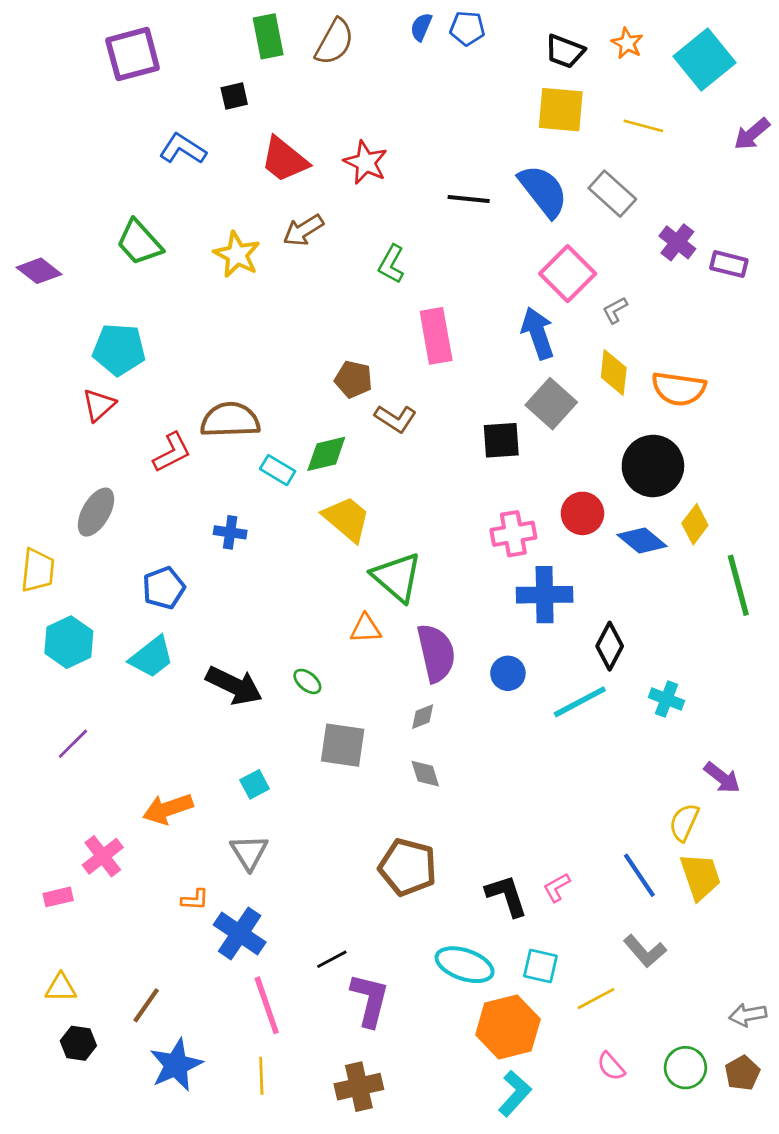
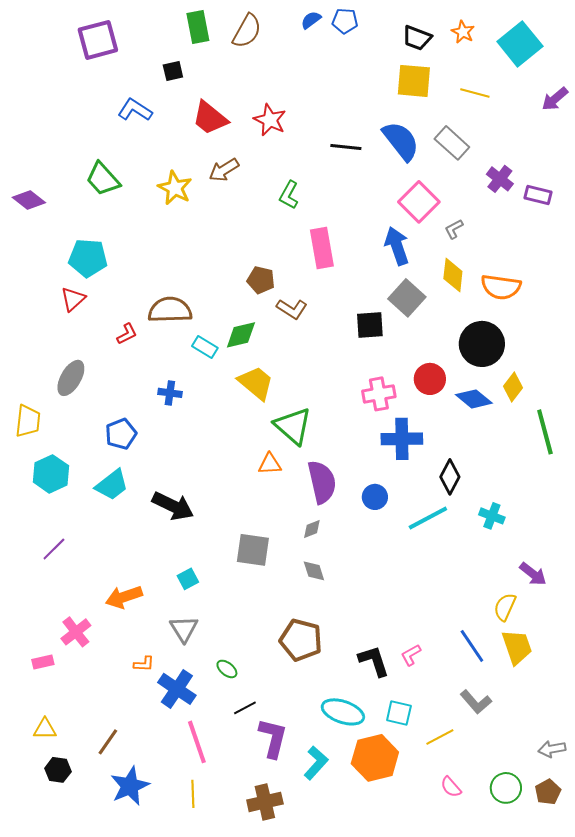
blue semicircle: (421, 27) -> (311, 20), turned 30
red L-shape: (172, 452) -> (127, 334), size x0.7
green ellipse: (307, 681) -> (227, 669), moved
cyan L-shape: (515, 1093) -> (316, 763), moved

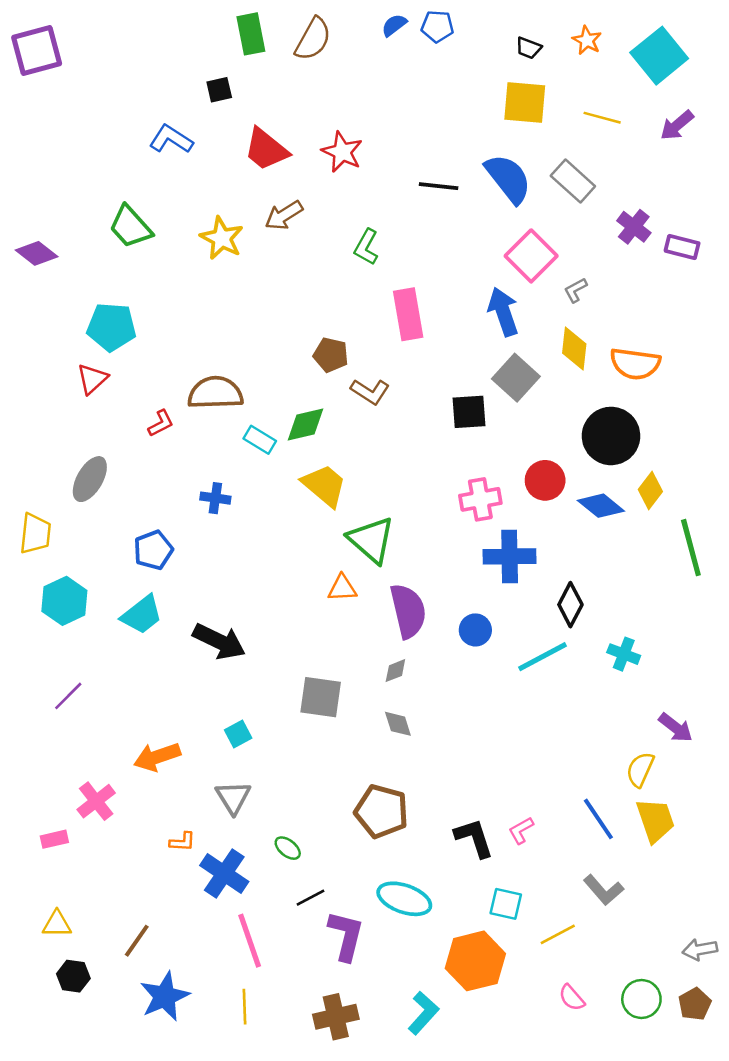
black trapezoid: (417, 38) -> (529, 48), size x0.7
purple square: (98, 40) -> (37, 50), moved
purple arrow: (555, 99) -> (677, 125), moved
cyan ellipse: (343, 712) -> (404, 899), moved
cyan L-shape: (316, 763) -> (423, 1013), moved

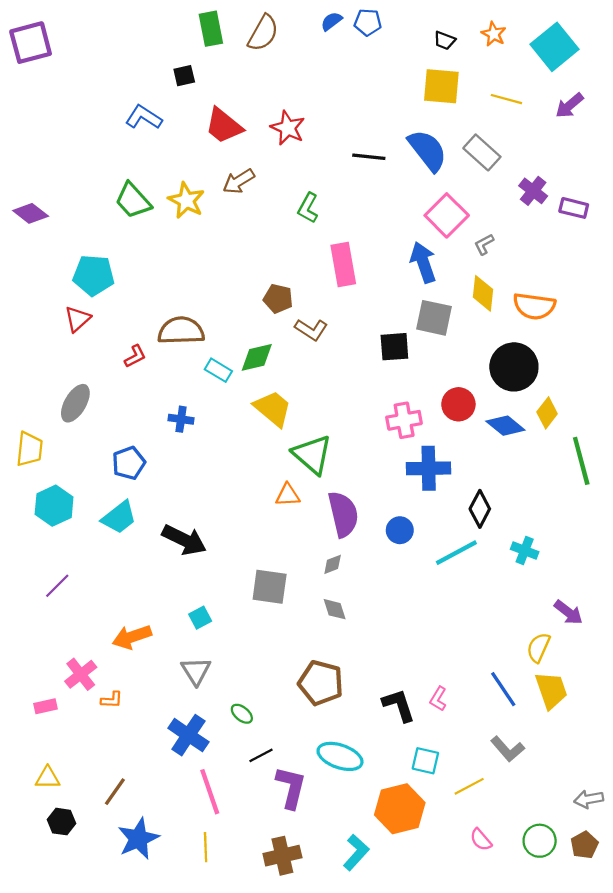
green trapezoid: (130, 227) -> (133, 200), moved
gray square: (516, 378) -> (434, 318), turned -30
pink L-shape: (521, 830) -> (438, 699), turned -30
orange L-shape: (182, 842) -> (112, 700), moved

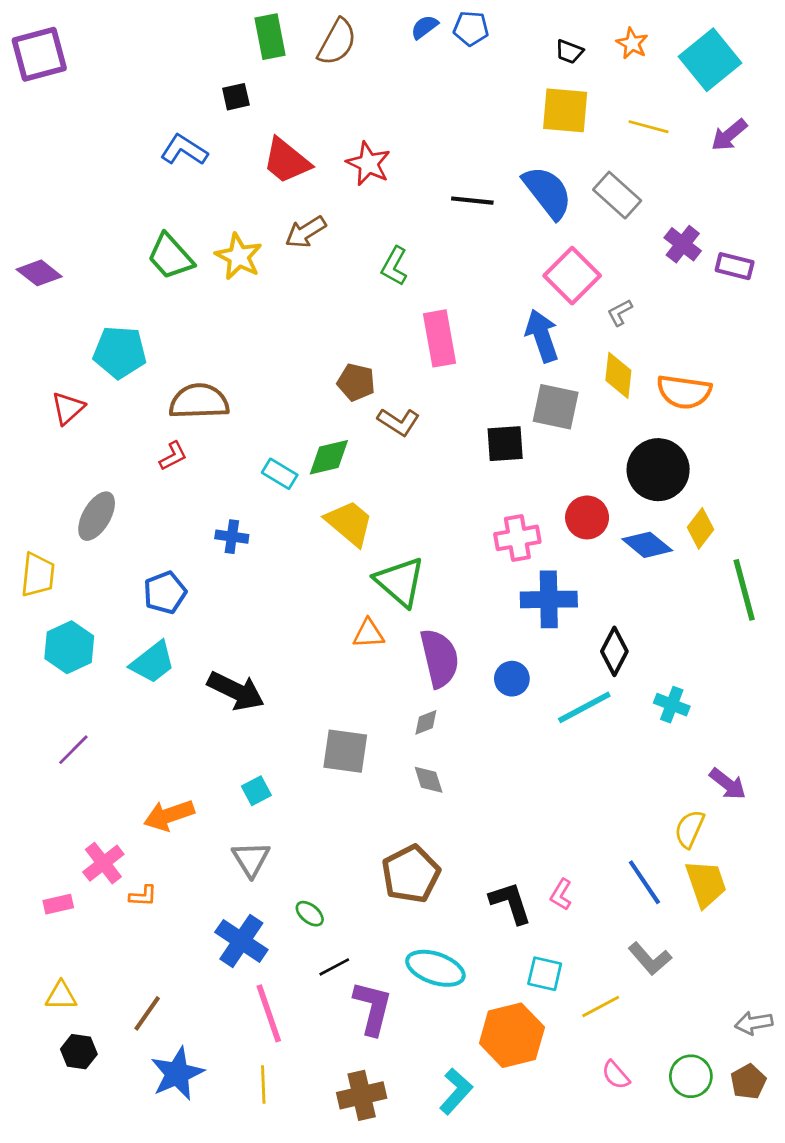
red triangle: (78, 319) -> (68, 408), moved
brown semicircle: (181, 331) -> (199, 401), moved
brown pentagon: (321, 683) -> (411, 874), turned 30

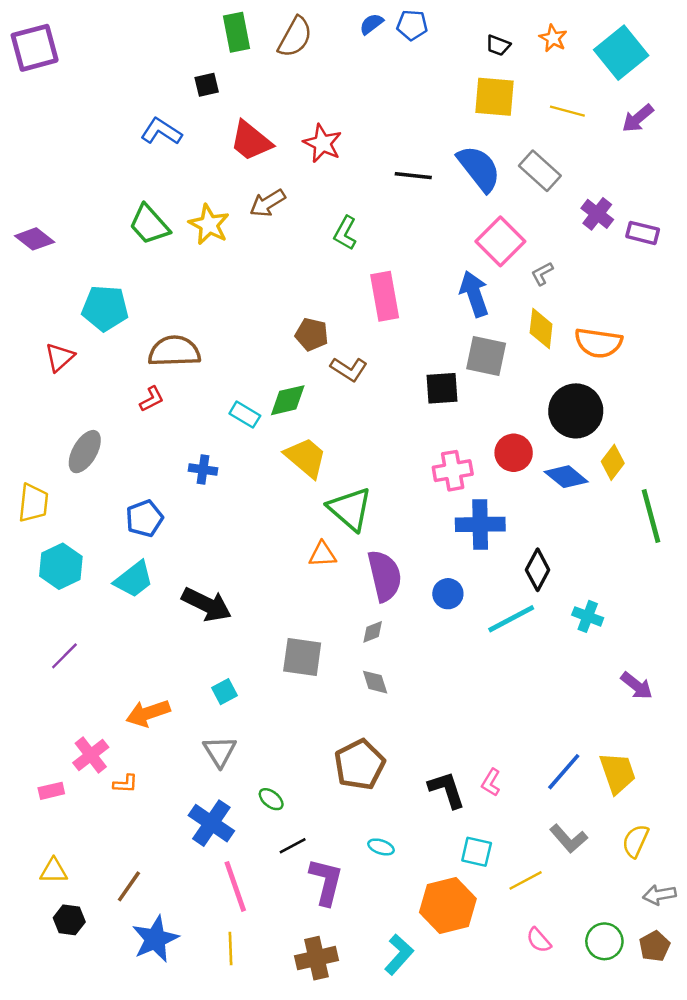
yellow semicircle: (690, 829) -> (635, 841), moved
blue line: (644, 882) -> (564, 772), turned 75
cyan ellipse: (435, 968) -> (381, 847), size x0.5

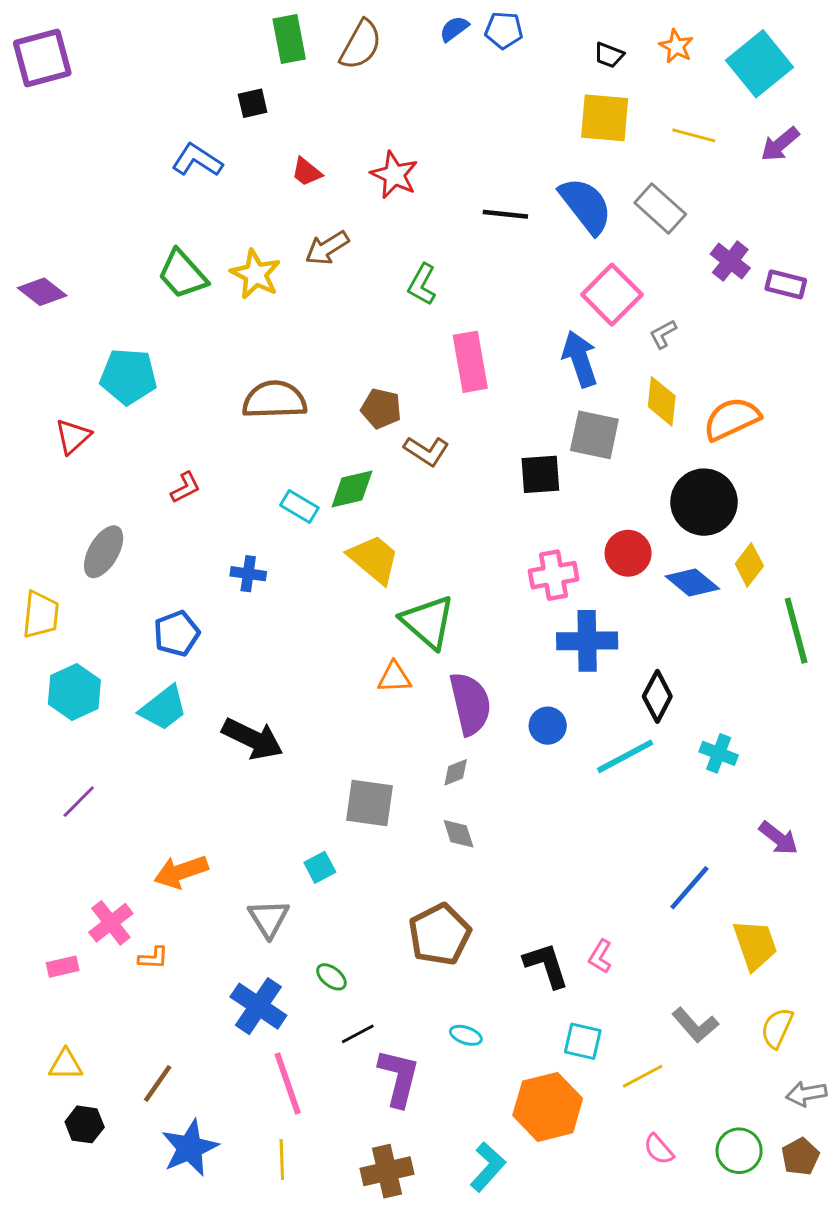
red trapezoid: (251, 141) -> (307, 172), size x0.6
orange semicircle: (598, 343) -> (732, 419), turned 147
brown semicircle: (174, 351) -> (274, 400), moved
cyan square: (225, 692) -> (320, 867), moved
blue line: (564, 772) -> (689, 888), moved

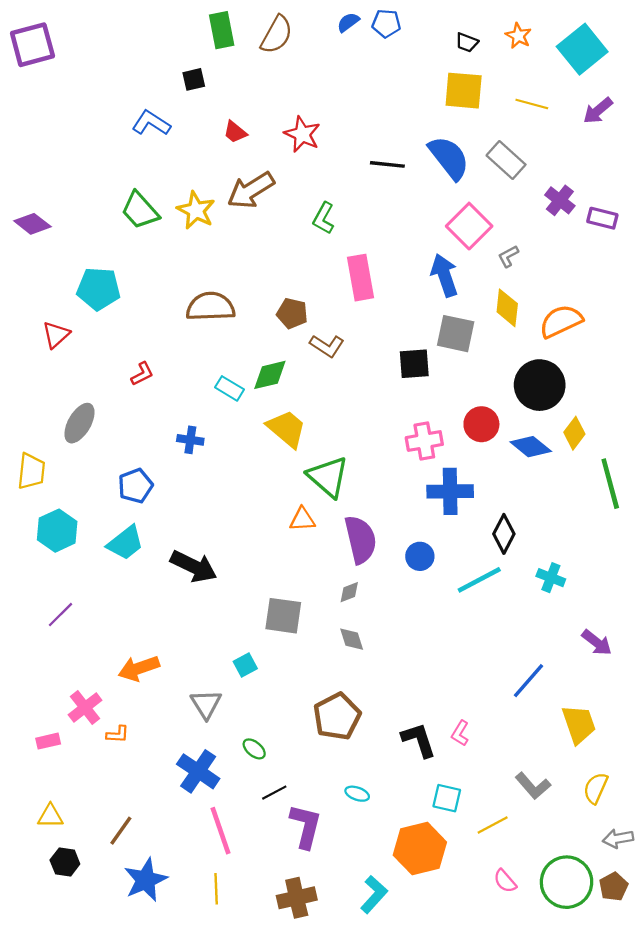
brown arrow: (327, 248) -> (251, 190), size x1.4
green circle: (739, 1151) -> (567, 882), size x1.5

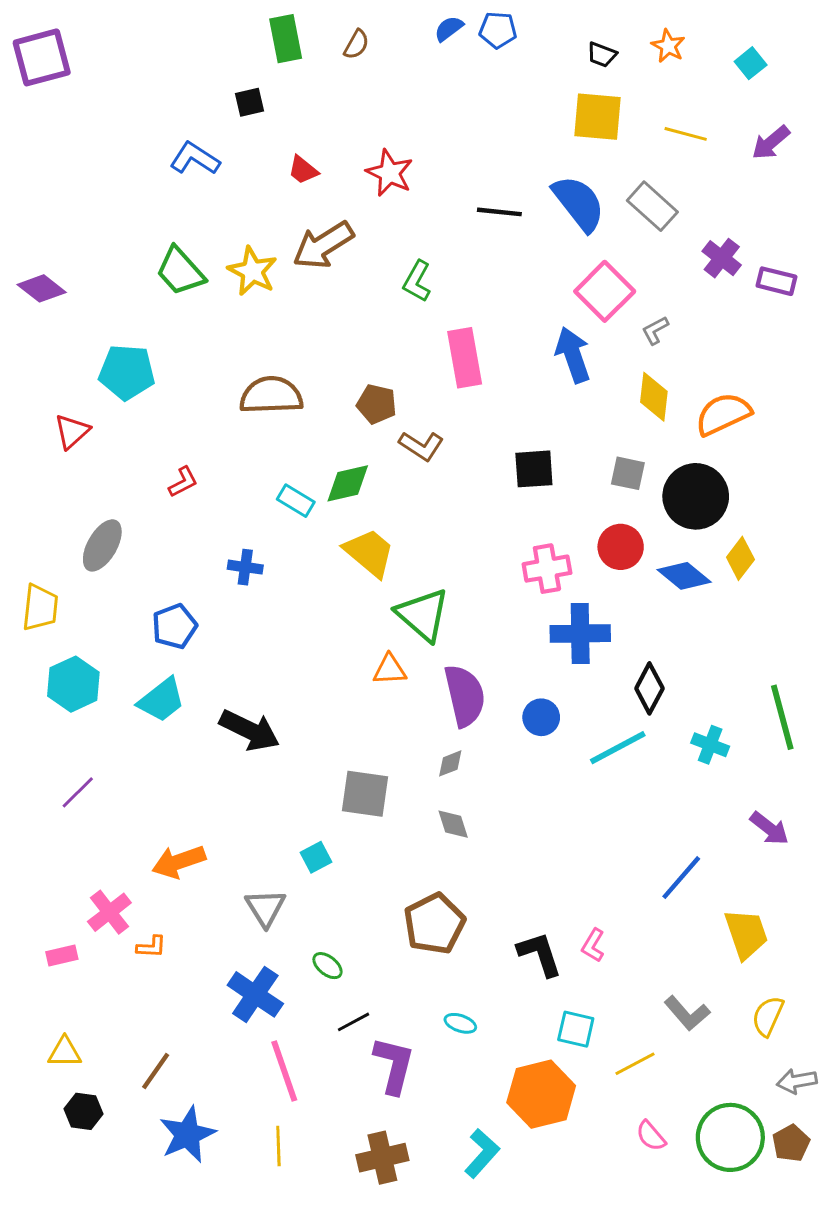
brown semicircle: (277, 35) -> (356, 44), size x0.6
cyan square: (582, 49) -> (751, 63), size x0.5
gray square: (456, 334) -> (628, 473), moved, size x0.7
green line: (610, 484) -> (782, 717), moved

